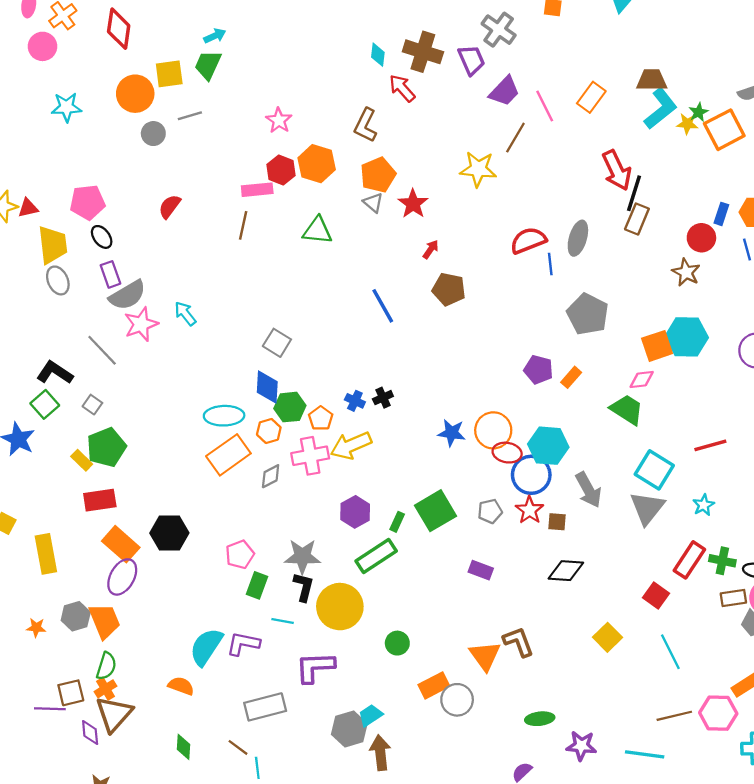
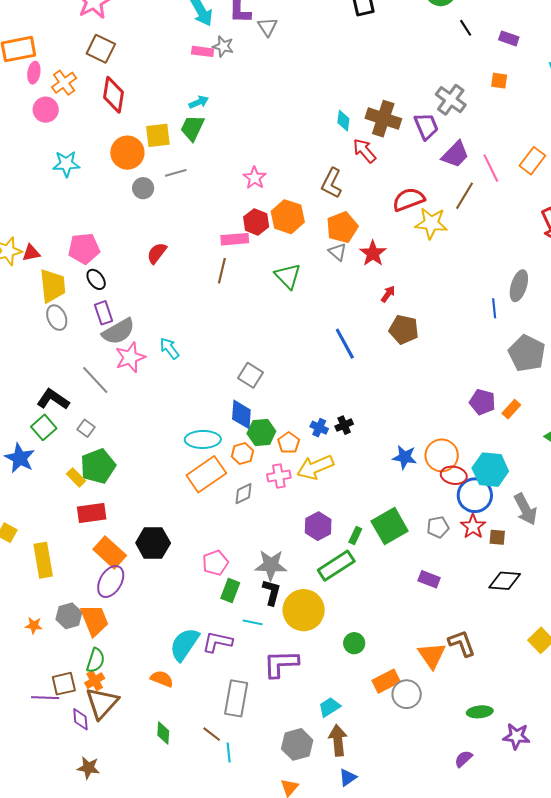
green triangle: (317, 230) -> (288, 276), turned 40
red semicircle: (528, 240) -> (409, 199), moved
pink cross: (310, 456) -> (279, 476), size x0.7
gray rectangle: (265, 707) -> (236, 698), turned -66
gray hexagon: (349, 729) -> (297, 744), moved

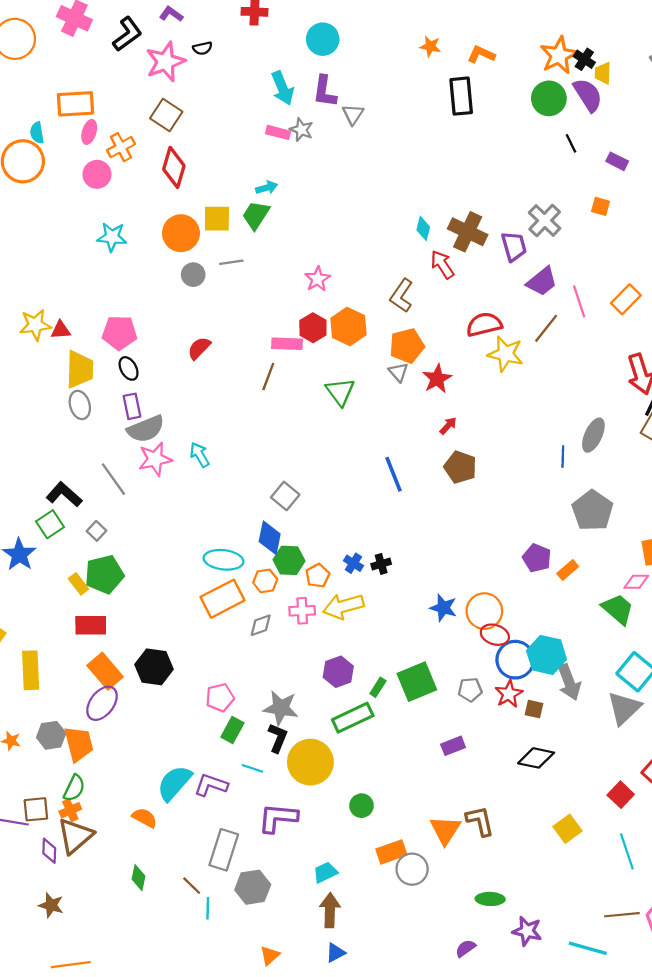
cyan hexagon: (490, 470) -> (547, 655), moved
purple rectangle: (429, 579) -> (453, 746), turned -50
gray hexagon: (297, 744) -> (253, 887), moved

